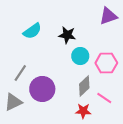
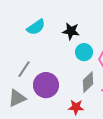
red star: (83, 111) -> (76, 107), moved

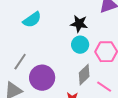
black star: (71, 31) -> (79, 24), moved

